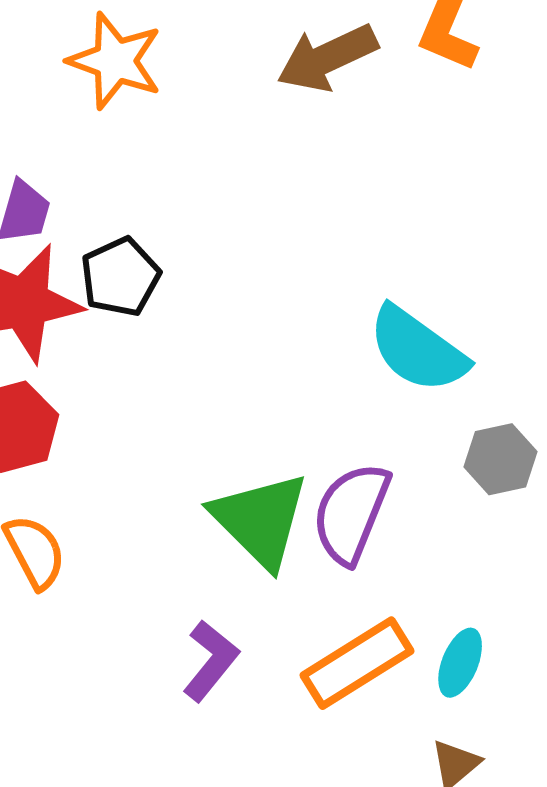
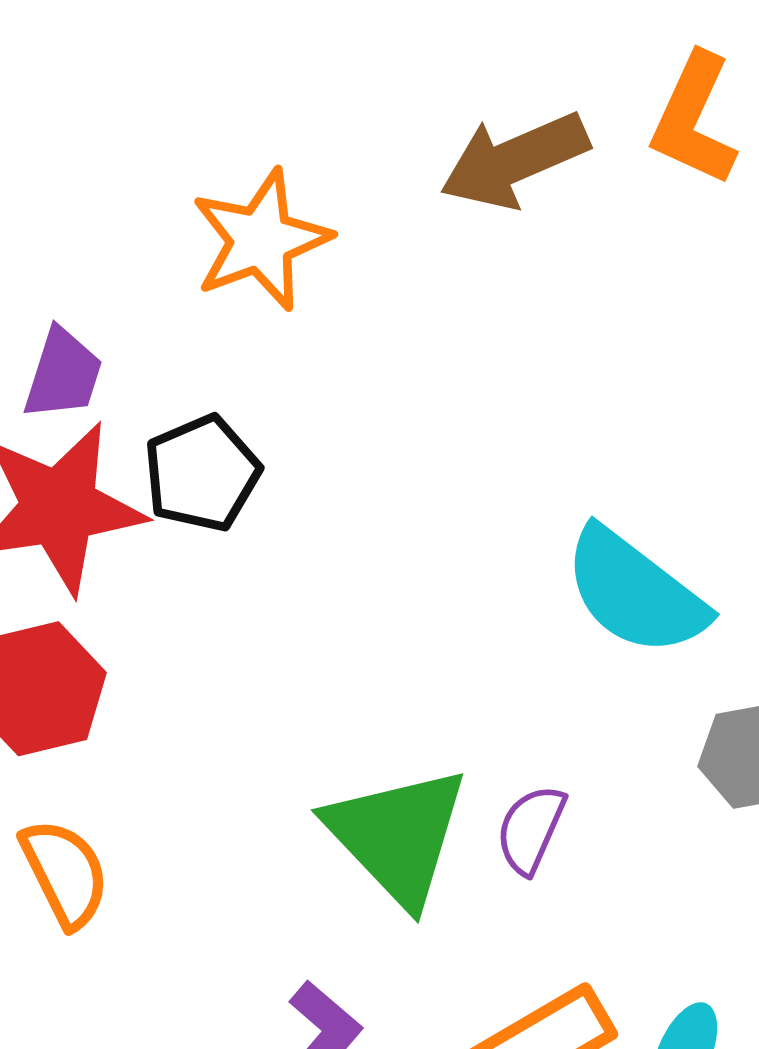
orange star: (115, 61) -> (261, 240), moved, turned 30
purple semicircle: (351, 513) -> (531, 829), size x0.6

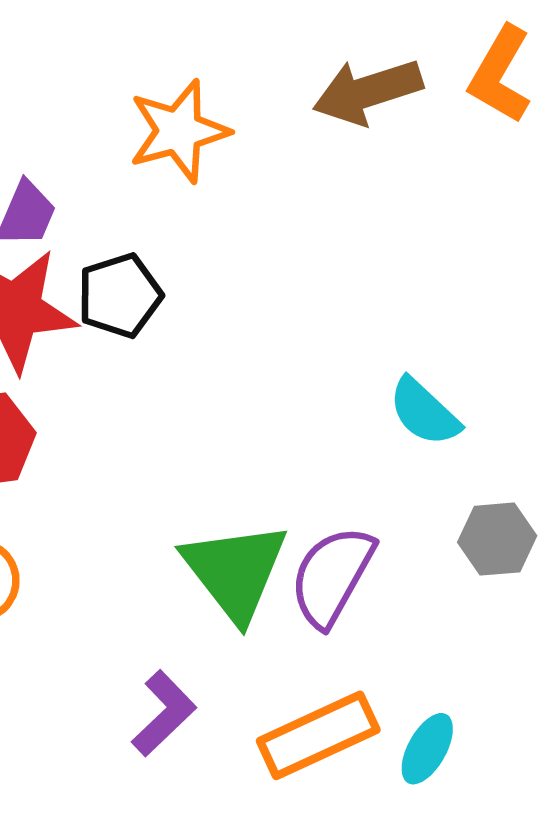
cyan semicircle: (635, 592) -> (424, 412), size x0.7
purple semicircle: (531, 829) -> (332, 576), size x1.6

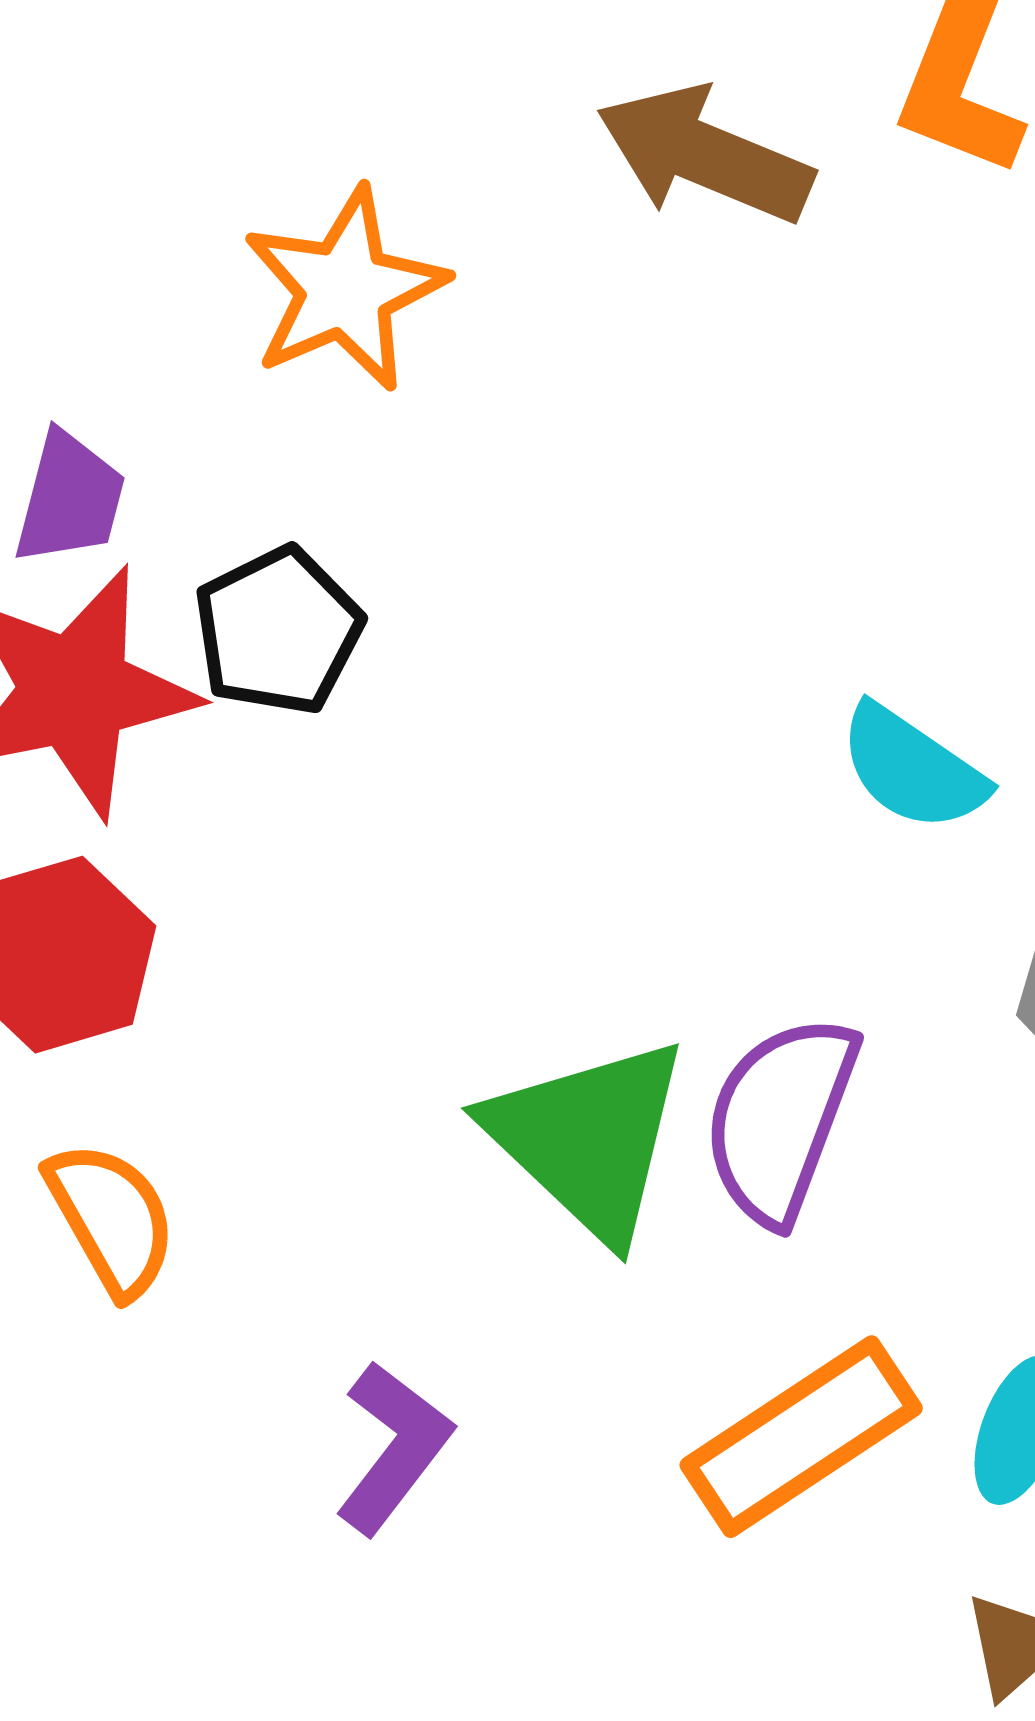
brown arrow: (368, 92) -> (704, 155), turned 49
purple L-shape: (164, 713) -> (393, 1447), moved

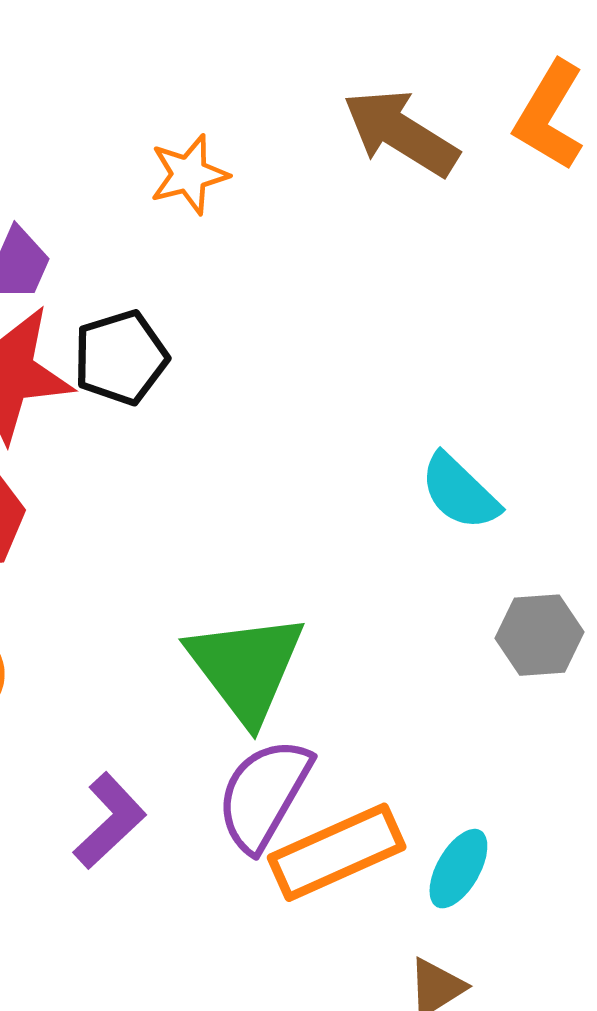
orange star: (345, 289) -> (189, 174), size x0.7
purple semicircle: (780, 1119) -> (264, 794), moved

